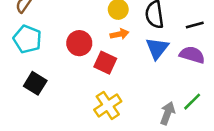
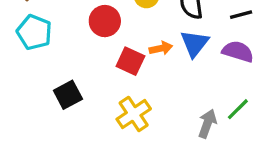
orange arrow: (119, 34) -> (161, 48), moved
red circle: (79, 43) -> (105, 21), moved
black square: (35, 83) -> (68, 95), moved, turned 30

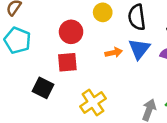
red square: (130, 61) -> (67, 62), moved, turned -30
black square: (68, 95) -> (43, 88), turned -35

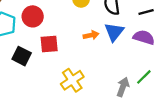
red circle: (71, 32) -> (33, 16), moved
black square: (43, 88) -> (22, 56), moved

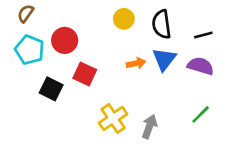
red square: (49, 44) -> (85, 74), turned 30
gray arrow: (123, 87) -> (149, 127), moved

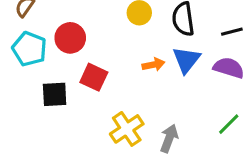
black square: (51, 89) -> (55, 94), turned -30

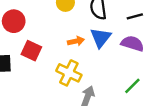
yellow cross: (127, 129) -> (69, 73), moved, turned -30

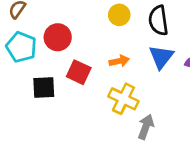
orange arrow: (76, 41) -> (119, 61), moved

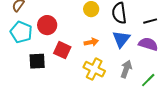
gray arrow: (146, 127) -> (126, 69), moved

